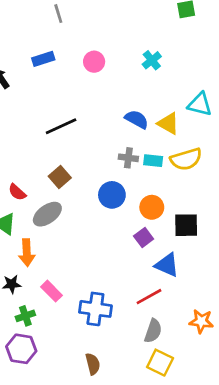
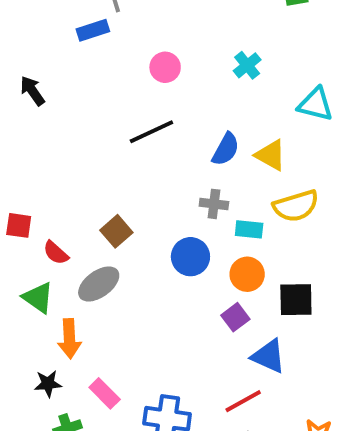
blue rectangle: (43, 59) -> (93, 30), moved
cyan triangle: (200, 104) -> (315, 104), moved
blue semicircle: (137, 119) -> (226, 149), turned 90
black line: (61, 126) -> (151, 132), moved
cyan rectangle: (153, 161) -> (249, 229), moved

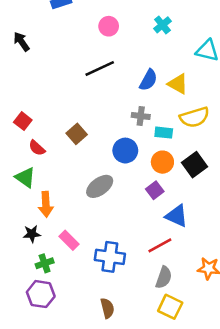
red square: (19, 225) -> (23, 121), moved, turned 30
gray ellipse: (99, 284) -> (100, 186), moved
black square: (296, 300) -> (194, 165), moved, turned -35

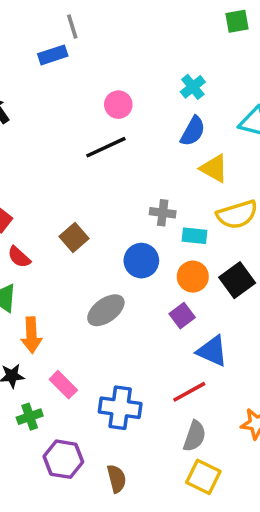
pink circle: (109, 26) -> (118, 105), moved
blue semicircle: (148, 80) -> (193, 131), moved
purple hexagon: (41, 294) -> (63, 459), moved

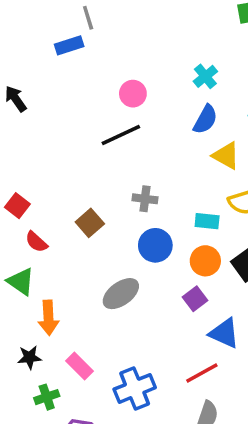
gray cross: (163, 213) -> (145, 199), moved
blue cross: (120, 408) -> (135, 388), turned -30

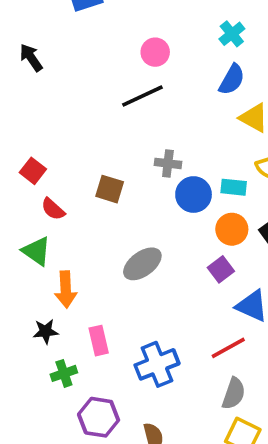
brown square: (90, 223) -> (110, 189), turned -32
blue circle: (155, 245) -> (194, 195), moved
pink rectangle: (79, 366) -> (99, 341), turned 32

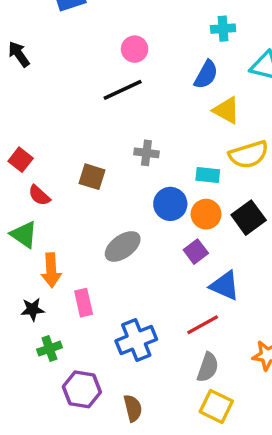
cyan cross: (232, 34) -> (223, 29), moved, turned 35
blue circle: (194, 195) -> (170, 204), moved
pink rectangle: (99, 341) -> (84, 303), moved

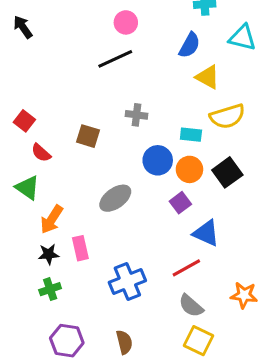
orange arrow: (51, 270) -> (52, 219), turned 36
black star: (32, 309) -> (49, 254), moved
gray semicircle: (208, 367) -> (191, 306), turned 112
purple hexagon: (82, 389) -> (67, 341), moved

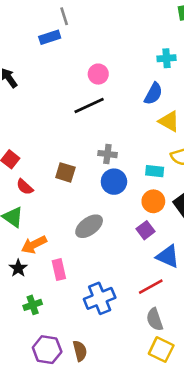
blue circle: (158, 160) -> (114, 182), moved
orange arrow: (52, 219) -> (34, 245), turned 30
black star: (49, 254) -> (18, 268), moved, turned -30
gray semicircle: (191, 306) -> (155, 319), turned 30
brown semicircle: (124, 342) -> (80, 351), moved

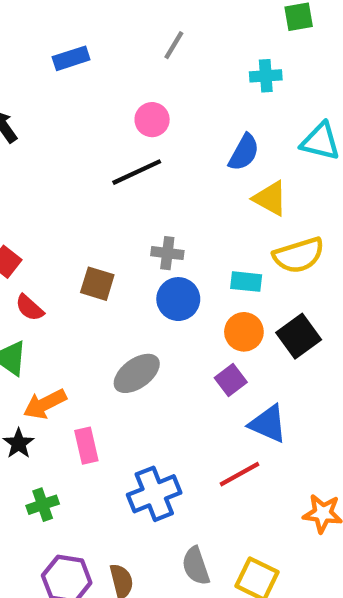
gray line: (64, 16) -> (174, 45), moved, turned 48
cyan cross: (166, 58) -> (266, 76), moved
gray semicircle: (155, 319) -> (196, 566), moved

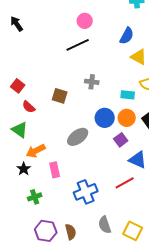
blue circle: (178, 299) -> (105, 118), moved

